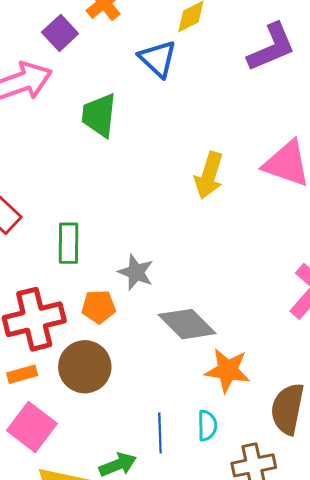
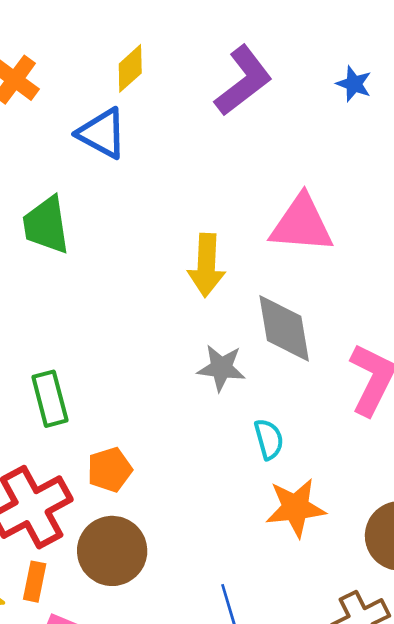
gray star: (136, 272) -> (221, 368), moved
gray diamond: (187, 324) -> (284, 328), moved, turned 50
orange rectangle: (22, 374) -> (35, 582), turned -48
cyan semicircle: (207, 426) -> (269, 439), moved

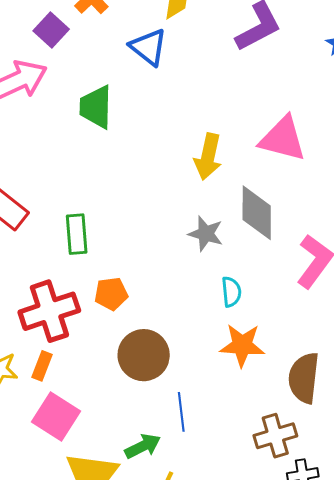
brown circle: (112, 551) -> (144, 355), moved

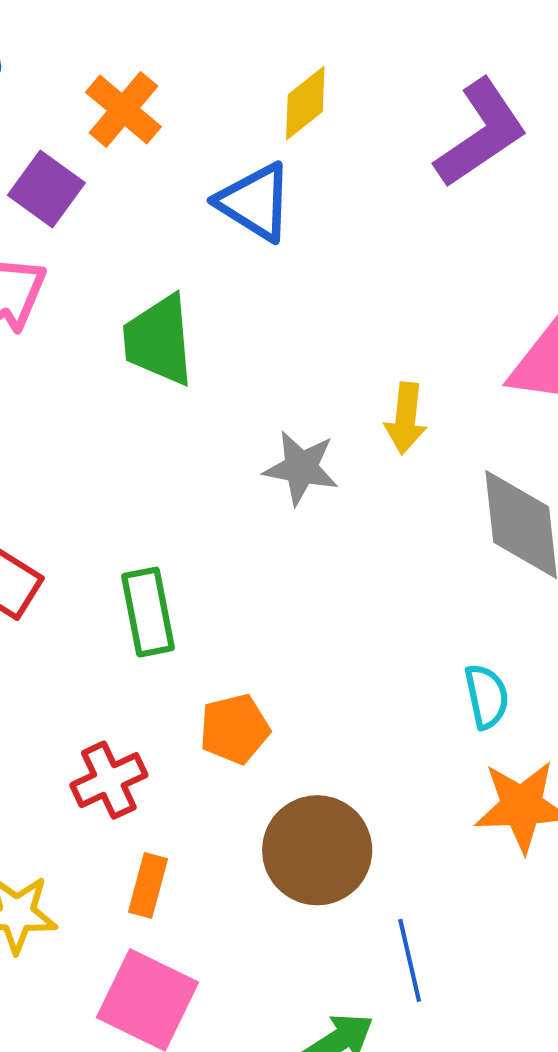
yellow arrow: (208, 157) -> (406, 418), size x0.7
gray star: (206, 234) -> (301, 468), moved
red cross: (49, 311) -> (109, 780), size x0.6
orange rectangle: (42, 366) -> (148, 885), moved

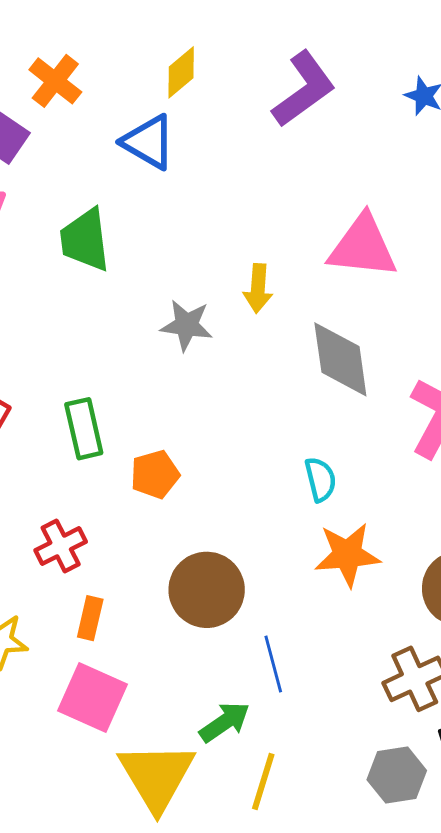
orange pentagon: (235, 729) -> (155, 474), moved

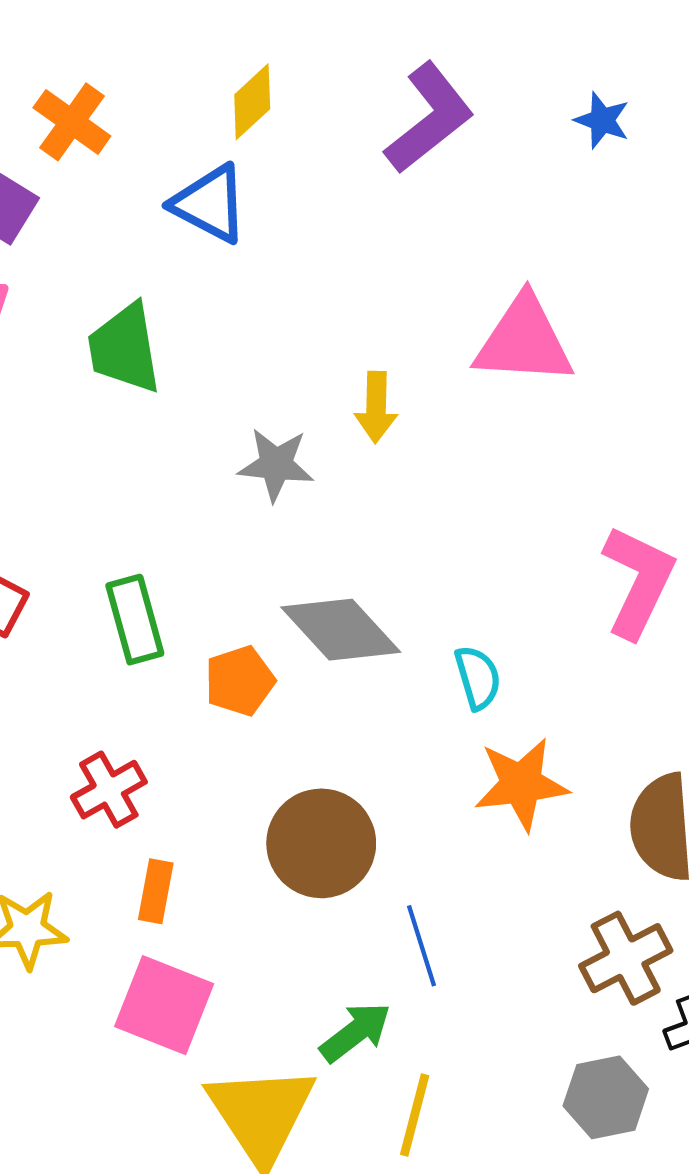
gray diamond: (340, 359) -> (341, 630), moved, turned -32

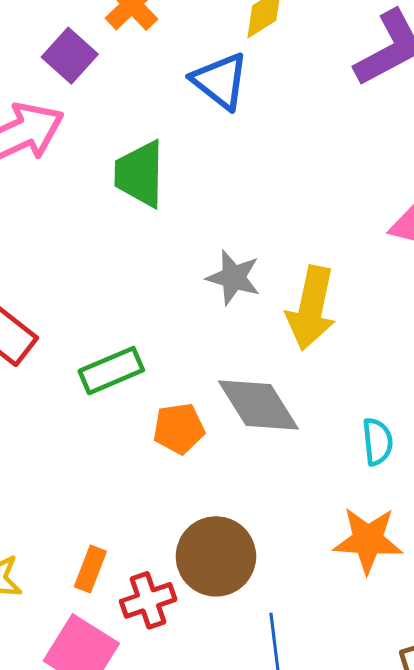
yellow arrow: (376, 407) -> (311, 308), moved, size x1.6
green rectangle: (135, 620) -> (111, 371), turned 72
cyan semicircle: (478, 678) -> (377, 442), moved
red cross: (109, 790) -> (148, 600), moved

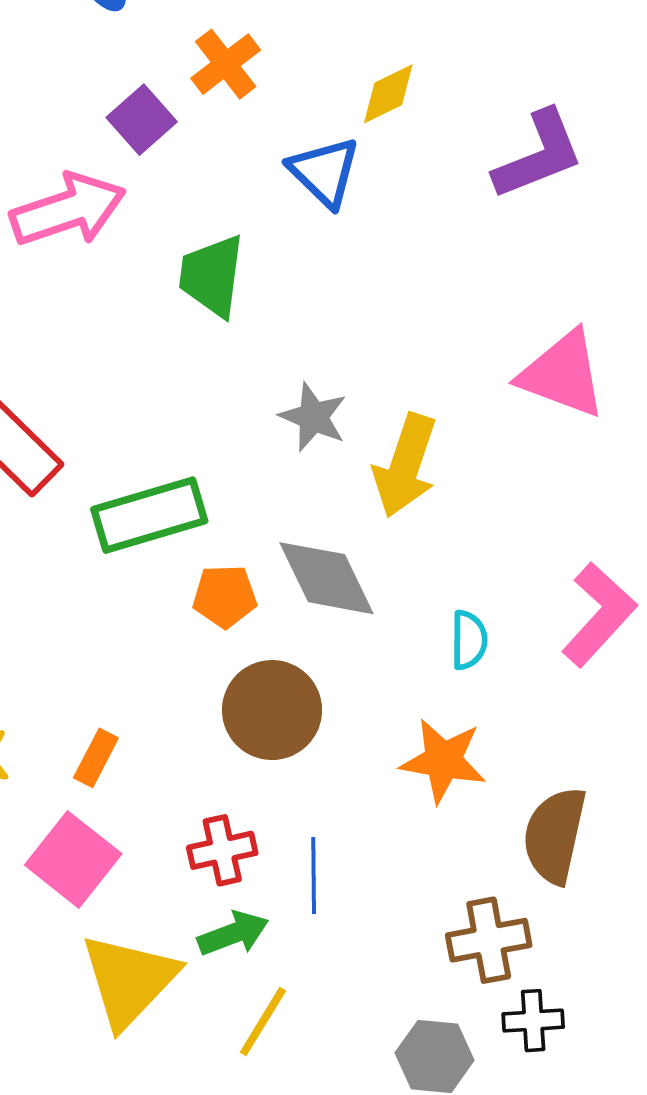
green rectangle: (111, 371) -> (149, 515), size x1.4
brown circle: (216, 556) -> (272, 710), moved
red cross: (148, 600) -> (222, 850), moved

